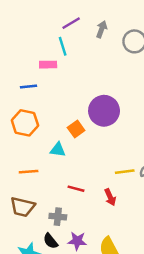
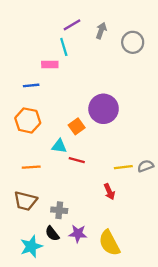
red line: (76, 189) -> (77, 160), moved

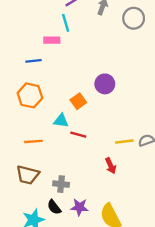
purple circle: (104, 109) -> (105, 84), size x0.7

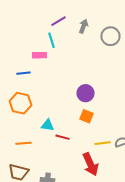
orange square: (78, 101) -> (86, 116), moved, turned -32
red arrow: (111, 166) -> (90, 164), size x1.6

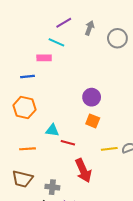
cyan line: (52, 40) -> (56, 42), turned -49
red arrow: (90, 164) -> (83, 171), moved

